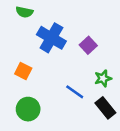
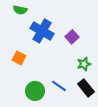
blue line: (75, 92) -> (59, 86), moved
green circle: (28, 109) -> (35, 91), moved

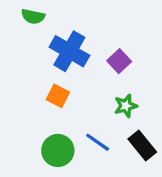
orange square: (19, 58) -> (58, 96), moved
green star: (84, 64) -> (126, 106), moved

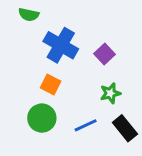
blue line: (98, 142) -> (86, 125), turned -60
green circle: (58, 150) -> (42, 118), moved

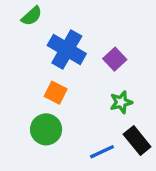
green semicircle: (29, 15) -> (32, 16), turned -54
blue line: (86, 125) -> (102, 152), moved

